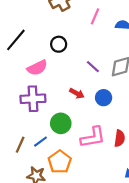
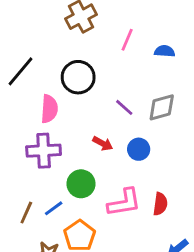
black circle: (59, 44) -> (78, 77), size x1.5
pink semicircle: (37, 68) -> (49, 109), turned -60

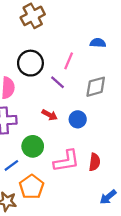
pink line: (127, 40) -> (69, 61), moved
purple line: (124, 107) -> (57, 82), moved

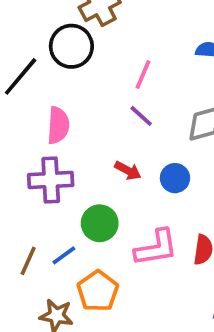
pink line: (69, 61) -> (143, 75), moved
black circle: (30, 63) -> (71, 46), moved

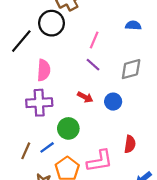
pink L-shape: (156, 248) -> (100, 161), moved

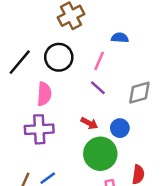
black circle: (52, 23) -> (59, 57), moved
blue semicircle: (133, 25) -> (120, 38), moved
green circle: (68, 128) -> (100, 154), moved, size x1.4

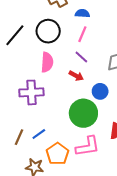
blue semicircle: (120, 38) -> (82, 13), moved
pink semicircle: (44, 94) -> (47, 62), moved
red arrow: (89, 123) -> (76, 76), moved

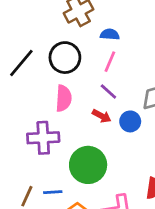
blue circle: (100, 91) -> (130, 121), moved
green circle: (83, 113) -> (88, 165), moved
blue line: (39, 134) -> (53, 192), turned 32

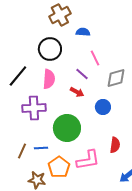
pink line: (110, 62) -> (95, 58), moved, turned -49
black line: (21, 63) -> (18, 76), moved
blue circle: (130, 121) -> (103, 107), moved

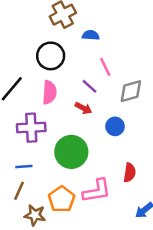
blue line: (41, 148) -> (24, 166), moved
brown line: (22, 151) -> (19, 191), moved

